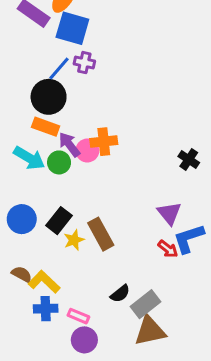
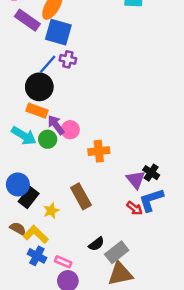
orange cross: (104, 142) -> (99, 151), moved
black cross: (189, 159) -> (151, 173), moved
black rectangle: (59, 221) -> (29, 198), moved
yellow star: (74, 240) -> (51, 211), moved
blue cross: (46, 309) -> (37, 256), turned 30

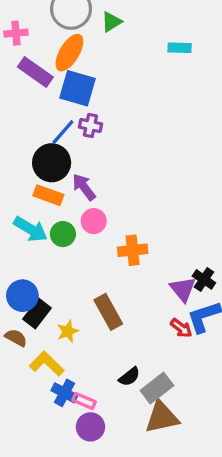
purple arrow: (56, 125) -> (84, 187), moved
brown semicircle: (18, 229) -> (16, 338), moved
blue cross: (37, 256) -> (65, 393), moved

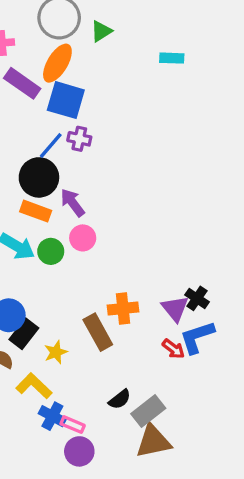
orange cross: (133, 250) -> (123, 309), moved

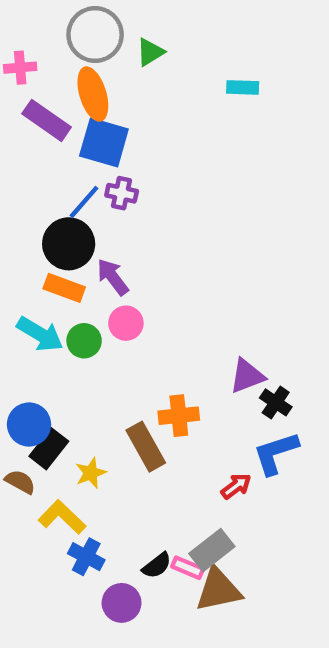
orange ellipse: (57, 63) -> (93, 94), turned -48
purple triangle: (175, 309) -> (247, 376), moved, turned 48
red arrow: (173, 349) -> (236, 486), moved, turned -75
black semicircle: (120, 399) -> (157, 565), moved
pink rectangle: (73, 425) -> (188, 568), moved

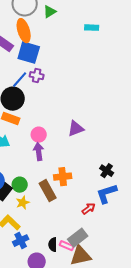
purple arrow: (113, 277) -> (39, 152), moved, turned 30
green circle: (84, 341) -> (20, 185), moved
purple triangle: (247, 376) -> (76, 129), moved
blue cross: (86, 557) -> (21, 241), turned 35
black semicircle: (157, 565) -> (53, 245), turned 128

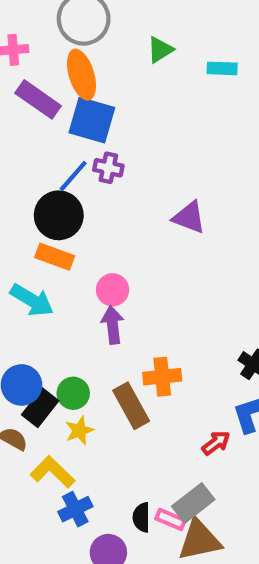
green triangle: (50, 12) -> (160, 50), moved
purple triangle: (76, 129) -> (189, 217), moved, turned 42

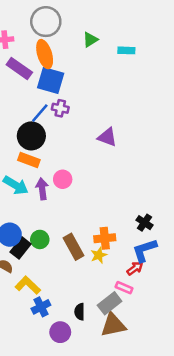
purple arrow: (113, 325) -> (42, 189), moved
orange cross: (162, 377) -> (105, 238), moved
yellow star: (79, 430) -> (99, 255), moved
red arrow: (216, 443) -> (135, 268), moved
pink rectangle: (170, 519) -> (124, 288), moved

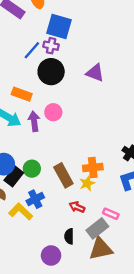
blue square: (51, 81) -> (59, 26), moved
black circle: (31, 136) -> (51, 72), moved
red arrow: (135, 268) -> (77, 207), moved, turned -119
blue cross: (41, 307) -> (35, 199), moved

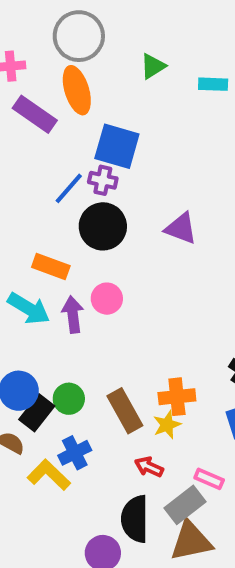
black semicircle: (69, 236) -> (135, 519), size x1.6

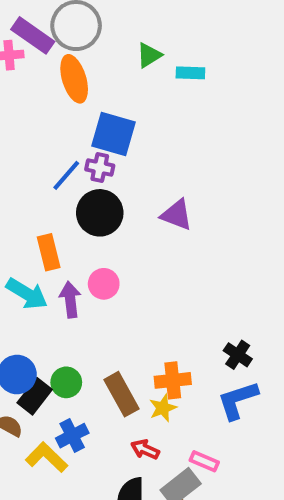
cyan rectangle: (213, 84) -> (190, 73), moved
purple rectangle: (35, 114) -> (33, 35), moved
orange rectangle: (51, 266) -> (49, 252), turned 56

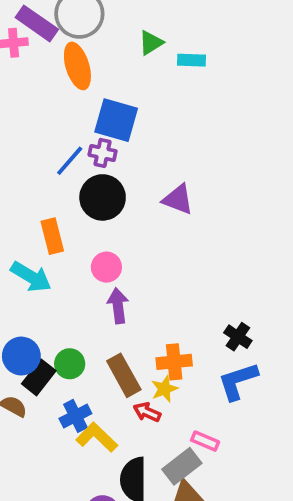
purple arrow: (70, 300) -> (118, 306), moved
red arrow: (145, 449) -> (147, 412), moved
yellow L-shape: (47, 457) -> (97, 437), moved

